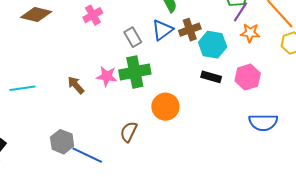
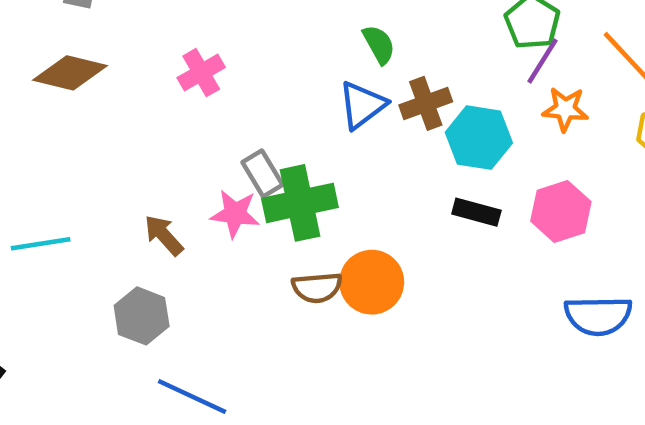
gray rectangle: (133, 37) -> (262, 174), moved
brown semicircle: (129, 132) -> (317, 288), moved, turned -120
gray hexagon: (62, 142) -> (142, 316), moved

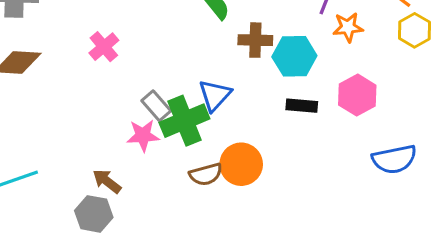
brown cross: (426, 103) -> (255, 40), turned 32
blue triangle: (362, 105) -> (215, 95), moved
brown arrow: (164, 235) -> (107, 181), moved

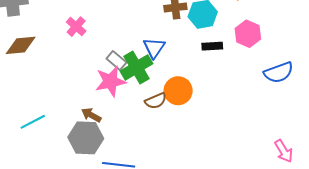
pink star: (143, 136) -> (111, 81), size x1.4
gray hexagon: (94, 214) -> (86, 138), size x1.4

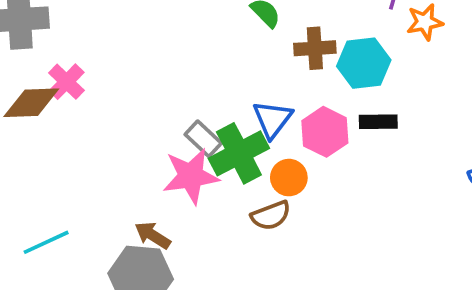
pink cross: (76, 27) -> (67, 82), moved
pink hexagon: (248, 34) -> (325, 132), moved
orange circle: (178, 91) -> (289, 178), moved, size x0.7

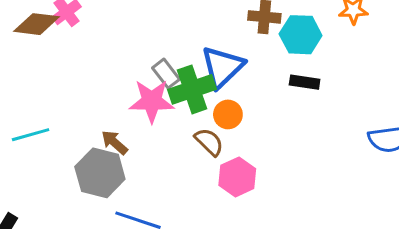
blue triangle: (272, 119) -> (222, 67), size x1.4
pink hexagon: (325, 132) -> (237, 177), moved
brown semicircle: (271, 215) -> (209, 142), turned -124

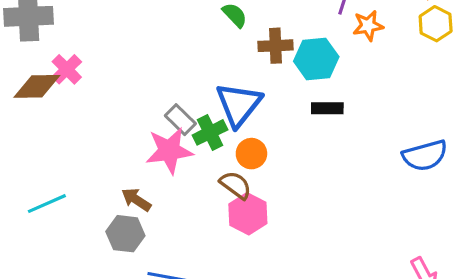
green cross: (192, 89) -> (210, 132), size x0.7
gray hexagon: (100, 173) -> (125, 234), size x0.7
pink hexagon: (237, 177) -> (248, 214), moved

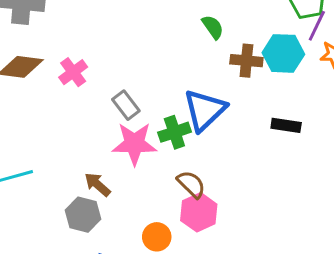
cyan hexagon: (316, 59) -> (283, 53), moved
pink cross: (67, 69) -> (73, 72), moved
gray rectangle: (180, 120) -> (126, 105), moved
orange circle: (251, 154) -> (157, 237), moved

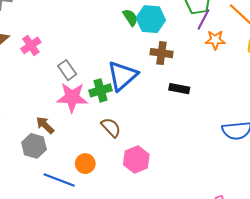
cyan hexagon: (283, 53) -> (151, 19), moved
brown cross: (246, 61) -> (161, 53), moved
pink hexagon: (199, 212) -> (136, 159), moved

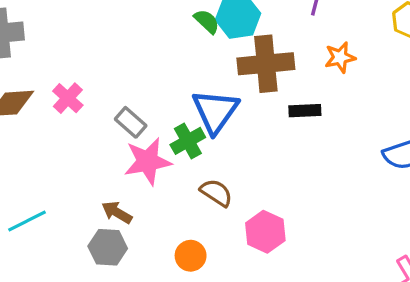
orange star: (215, 40) -> (340, 57), moved
brown cross: (161, 53) -> (266, 64), size x1.6

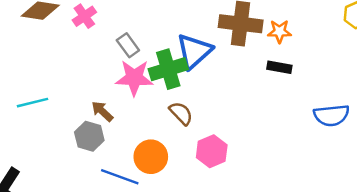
orange star: (340, 57) -> (279, 31), moved
black rectangle: (305, 111) -> (279, 67), moved
green cross: (188, 141) -> (168, 69), size x1.4
orange circle: (191, 256) -> (151, 157), size x1.4

